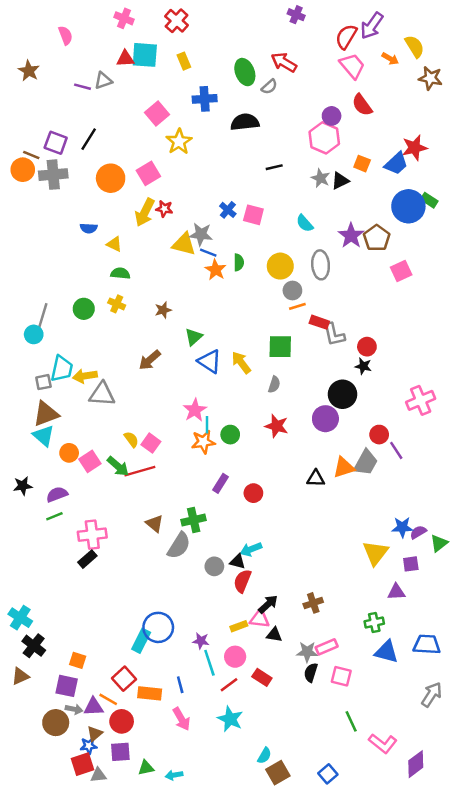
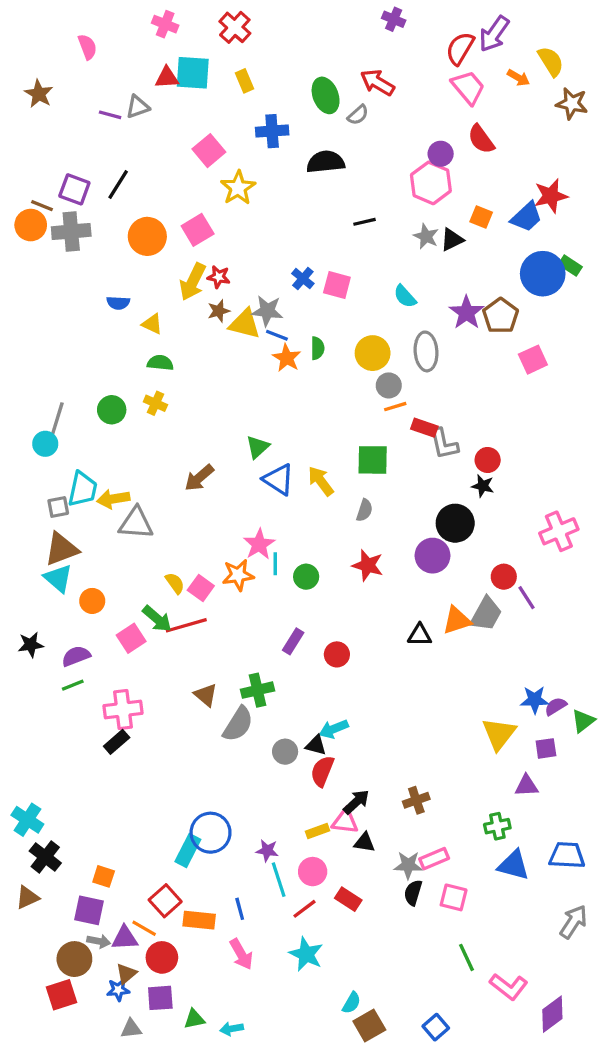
brown star: (163, 310) -> (219, 311), moved
orange star: (203, 442) -> (238, 575), moved
pink square: (90, 461) -> (131, 638), moved
red square: (83, 764) -> (61, 995), moved

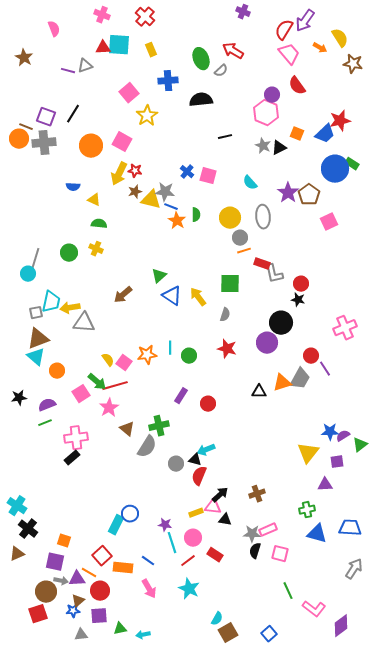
pink square: (198, 230) -> (122, 142), turned -30
pink star: (259, 544) -> (109, 408), moved
blue circle: (211, 833) -> (130, 514), size x0.7
blue line: (240, 909) -> (148, 561), turned -40

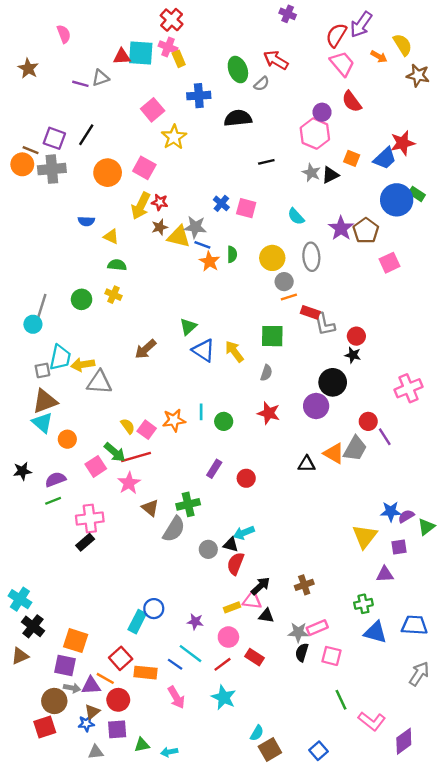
pink cross: (102, 15) -> (168, 47), moved
orange triangle: (282, 383) -> (334, 453), turned 48
orange square: (64, 541) -> (76, 641), size x1.5
cyan line: (172, 543) -> (191, 654), moved, turned -35

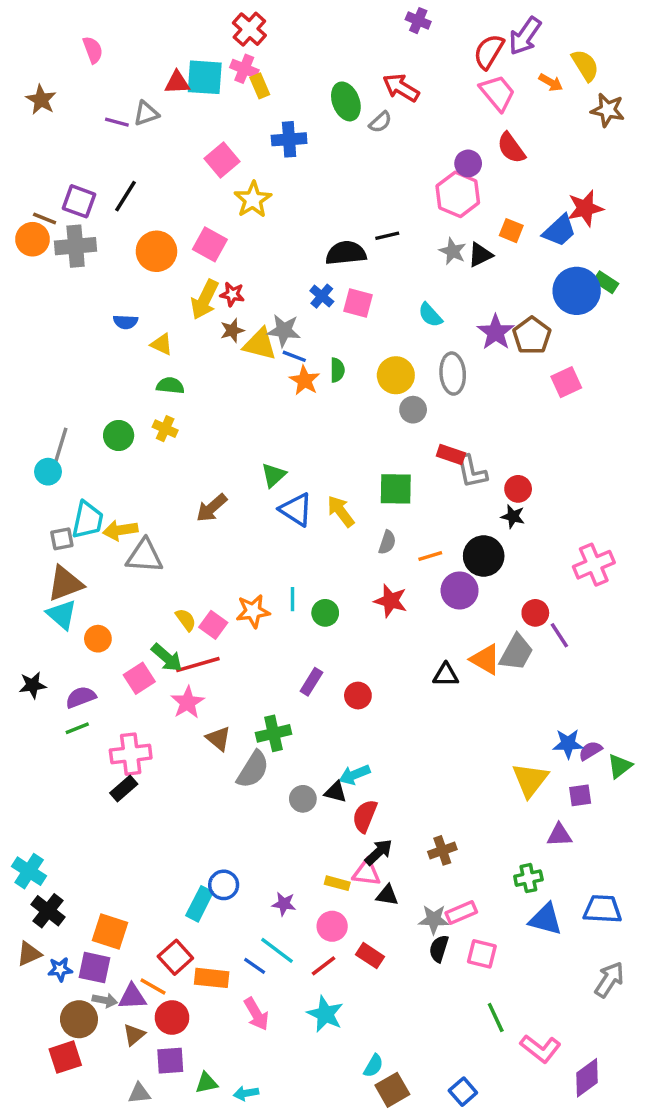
black semicircle: (238, 118) -> (346, 253), moved
orange line: (289, 297) -> (430, 556), moved
red semicircle: (236, 564) -> (365, 816), moved
yellow rectangle: (232, 607) -> (337, 883), turned 35
blue star: (86, 723) -> (60, 969), moved

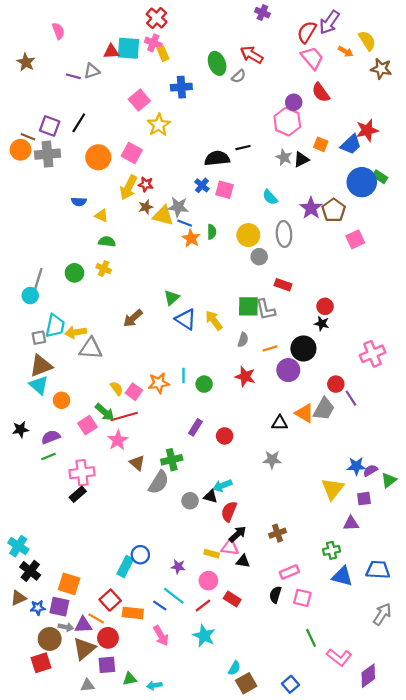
gray L-shape: (472, 472) -> (266, 310), moved
gray star: (434, 919) -> (272, 460), moved
brown triangle: (134, 1035) -> (84, 649), size x1.6

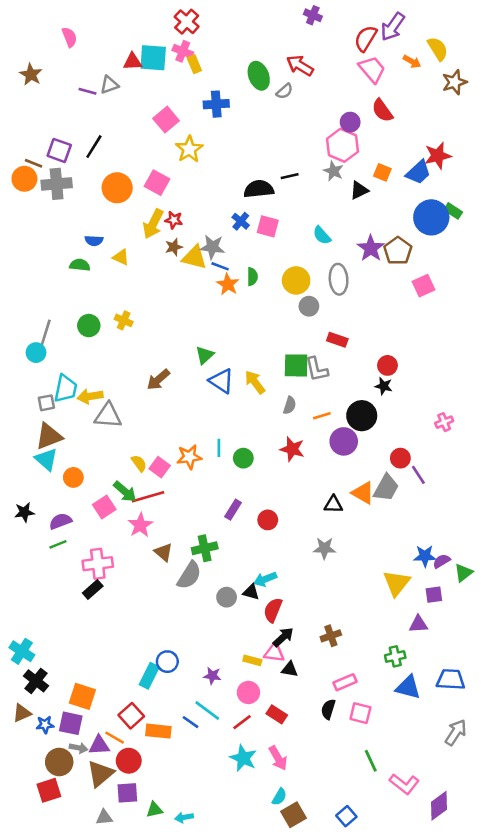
brown star: (381, 69) -> (454, 82), turned -30
gray star: (284, 157) -> (333, 171), moved
green semicircle: (107, 242) -> (80, 265), moved
pink cross: (373, 354) -> (444, 422), size x0.6
pink arrow: (161, 636) -> (278, 758), moved

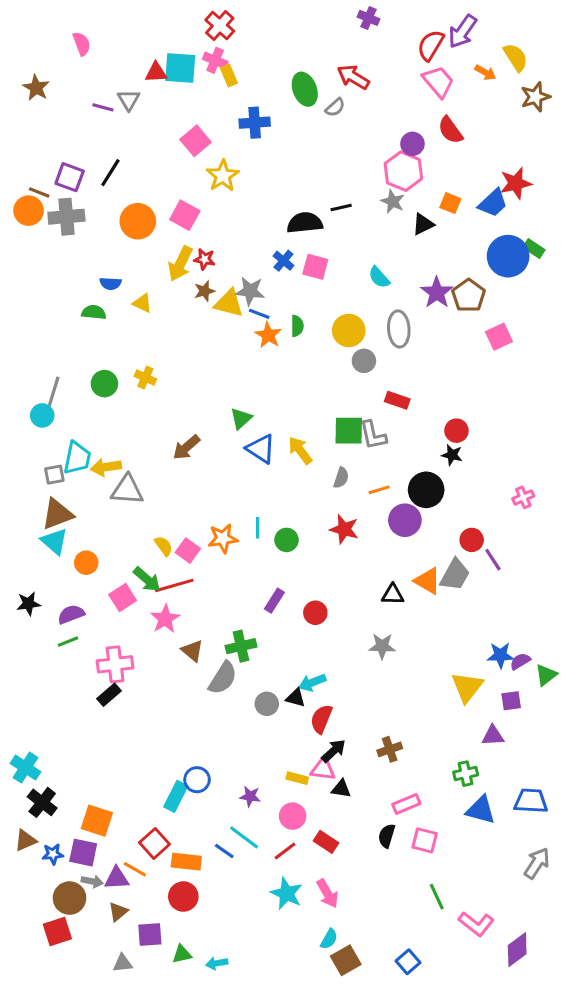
gray triangle: (109, 85) -> (129, 100), turned -42
red circle: (129, 761) -> (183, 897), moved
brown triangle: (100, 774) -> (118, 912), size x0.6

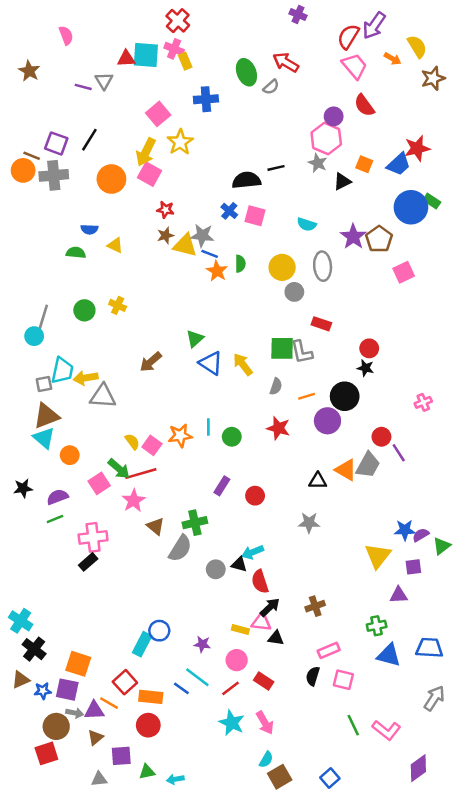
yellow arrow: (180, 264) -> (146, 152), moved
cyan semicircle: (379, 277) -> (307, 224), turned -30
red semicircle: (321, 719) -> (260, 582), turned -40
pink L-shape: (476, 924) -> (386, 730), moved

